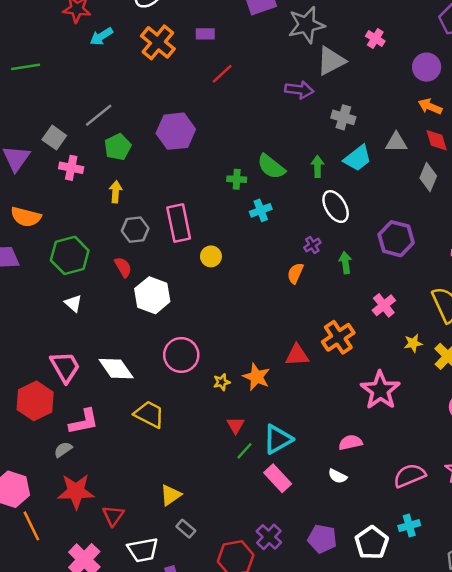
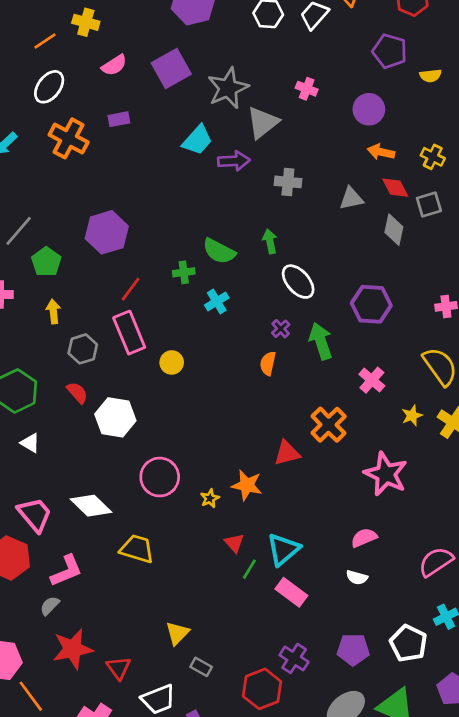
red line: (222, 74) -> (131, 289), moved
cyan trapezoid: (358, 158) -> (197, 140), moved
green arrow: (345, 263) -> (321, 341), size x1.5

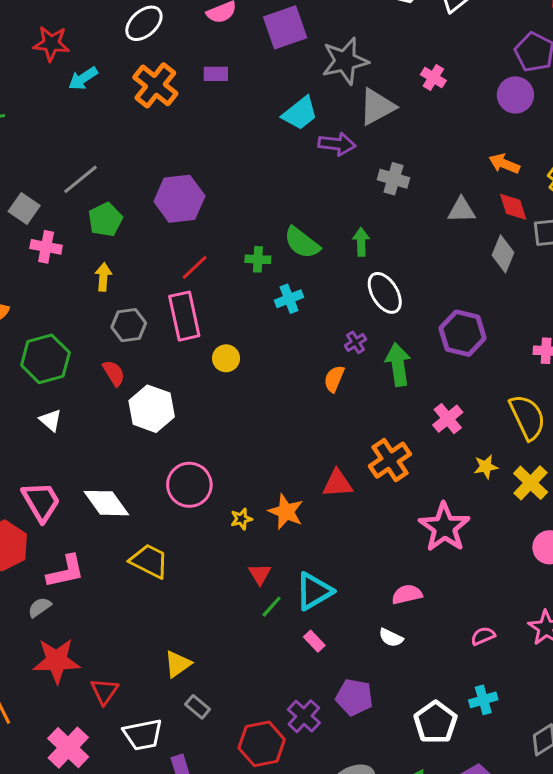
purple circle: (369, 109) -> (515, 95), moved
pink semicircle: (436, 562) -> (483, 636), size x0.6
pink rectangle: (291, 592) -> (314, 641), size x0.6
purple pentagon: (353, 649) -> (354, 697), moved

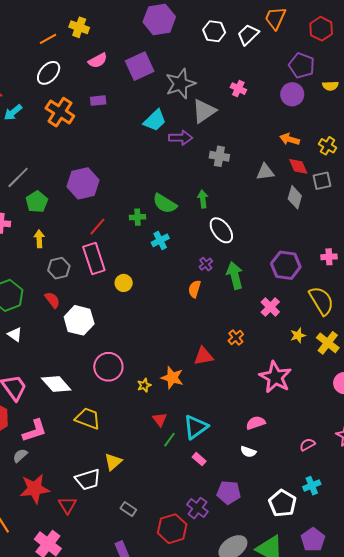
purple hexagon: (463, 333) -> (286, 265), moved
orange cross: (390, 460) -> (236, 338), size x0.6
yellow triangle: (178, 664) -> (113, 462), moved
white trapezoid: (143, 735) -> (88, 479), moved

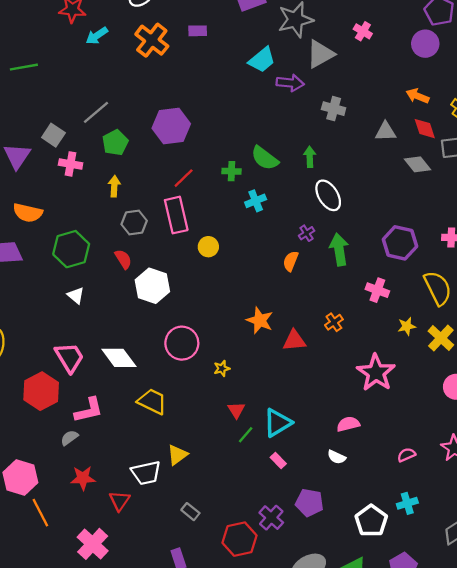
gray diamond: (295, 197) -> (418, 164), turned -60
pink cross: (270, 307) -> (377, 290), turned -30
orange star: (172, 378) -> (260, 320), moved
red star: (35, 489) -> (83, 478), size x0.7

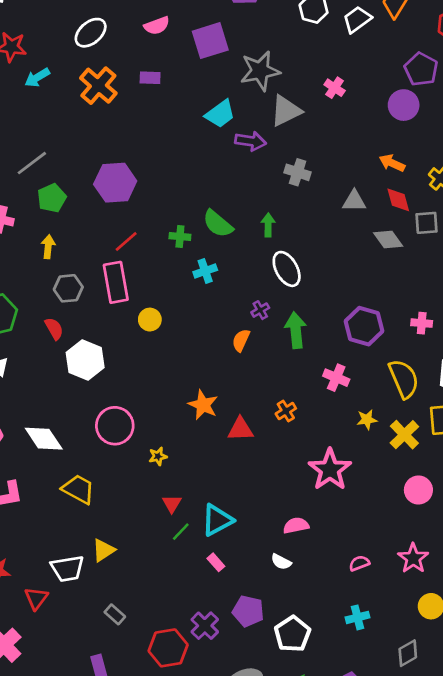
white pentagon: (371, 521) -> (292, 634), moved

